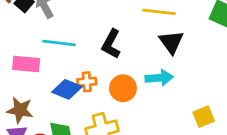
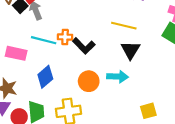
black L-shape: (111, 44) -> (84, 46), turned -80
orange cross: (87, 82) -> (65, 37), moved
blue diamond: (67, 89) -> (45, 77), turned -70

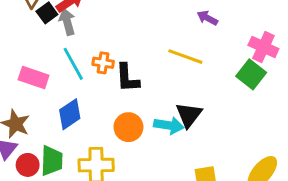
cyan line: (44, 40) -> (73, 64), turned 40
black L-shape: (84, 46) -> (127, 78), turned 35
black triangle: (130, 50) -> (189, 115), moved

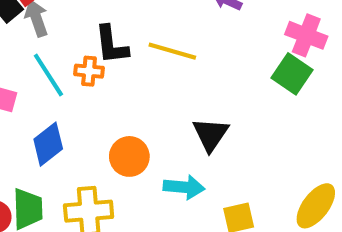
yellow line: (185, 57) -> (172, 51), moved
black L-shape: (127, 78) -> (111, 45), moved
cyan arrow: (169, 125) -> (184, 187), moved

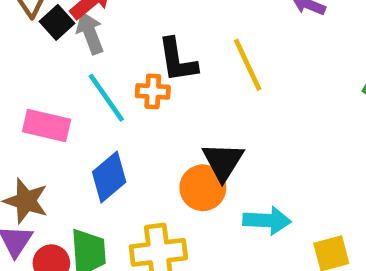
yellow line: (172, 51) -> (248, 65), turned 51
black triangle: (211, 134) -> (223, 161), moved

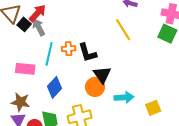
black L-shape: (177, 60) -> (87, 53), moved
yellow line: (248, 65) -> (123, 30), moved
cyan line: (106, 98) -> (49, 54), turned 55

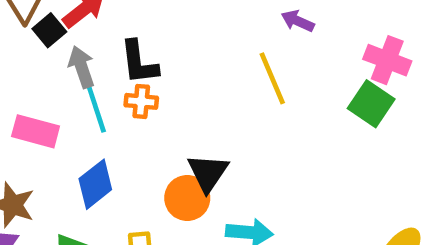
gray arrow: (39, 27) -> (82, 67), moved
black L-shape: (87, 53) -> (139, 62), moved
cyan line: (49, 54) -> (95, 106), turned -40

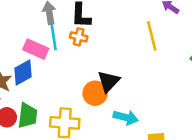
pink rectangle: (36, 131) -> (36, 49), moved
blue diamond: (95, 184) -> (23, 73), moved

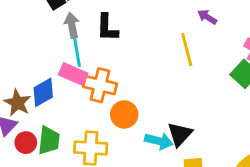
orange cross: (79, 37) -> (100, 85), moved, size x1.6
pink rectangle: (36, 49) -> (73, 74), moved
black triangle: (109, 81) -> (180, 134), moved

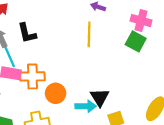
yellow line: (187, 50) -> (89, 34), turned 30

